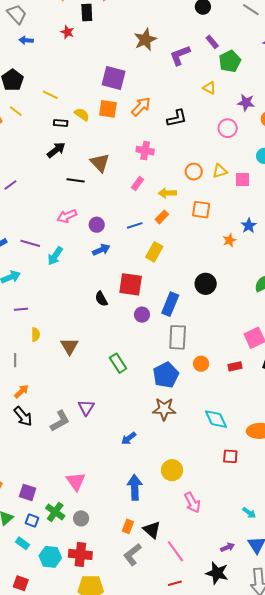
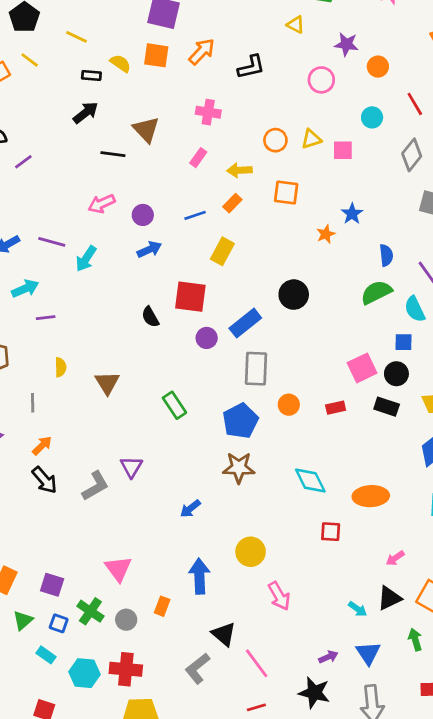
blue rectangle: (170, 304) -> (245, 323), turned 30
purple line: (21, 309) -> (46, 318), moved
orange rectangle: (128, 526) -> (162, 606), moved

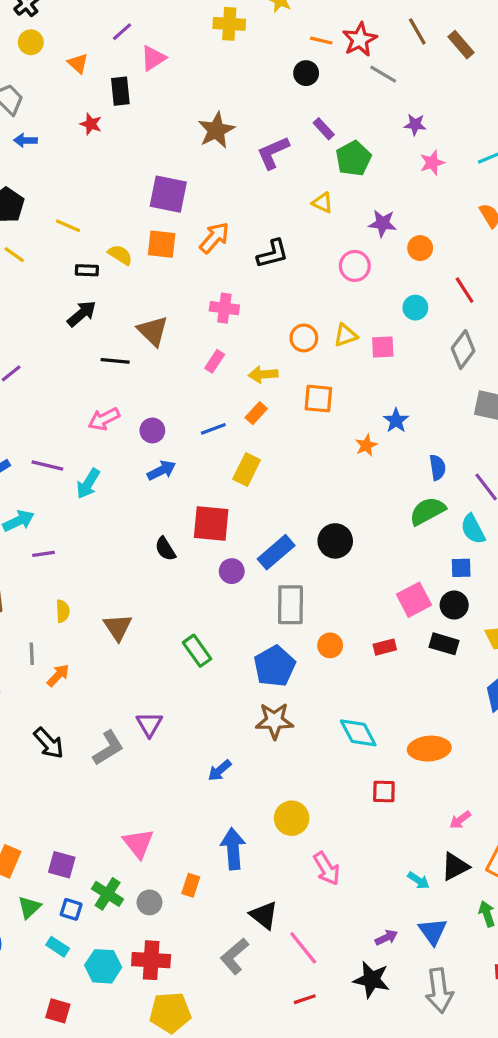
black circle: (294, 295) -> (335, 541), moved
orange arrow: (42, 446) -> (58, 675), moved

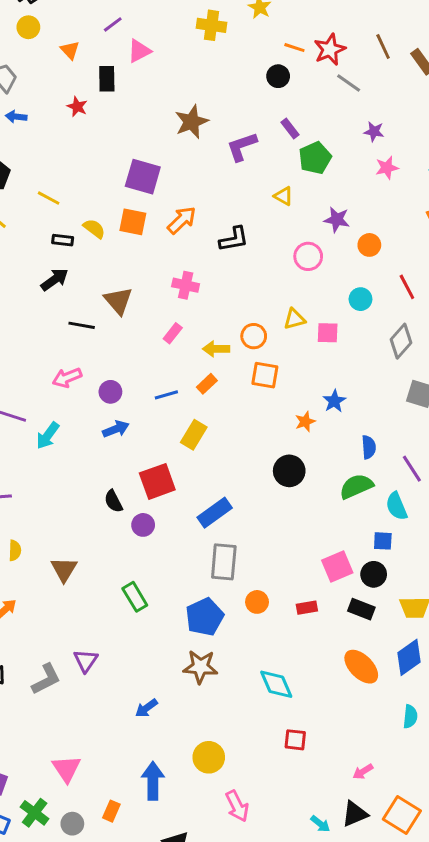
orange circle: (304, 338) -> (254, 336), moved
red square: (211, 524) -> (157, 481), turned -30
black circle: (335, 541) -> (289, 471), moved
purple circle: (232, 571) -> (143, 525), moved
orange ellipse: (429, 749) -> (361, 667), moved, turned 45

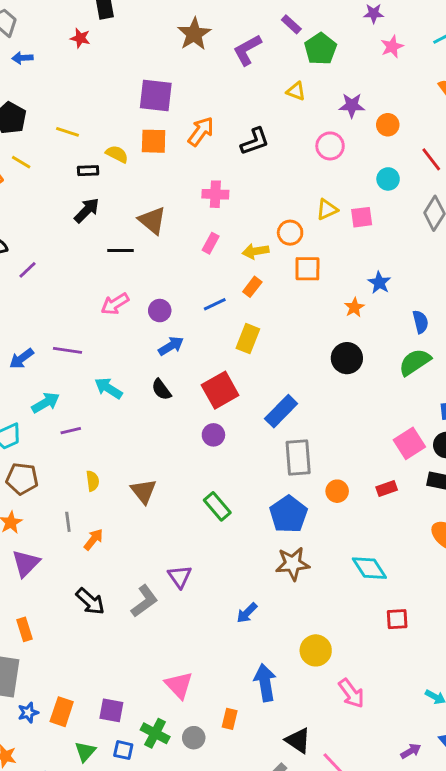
cyan arrow: (48, 436) -> (108, 388), moved, turned 96
black semicircle: (113, 501) -> (161, 390), moved

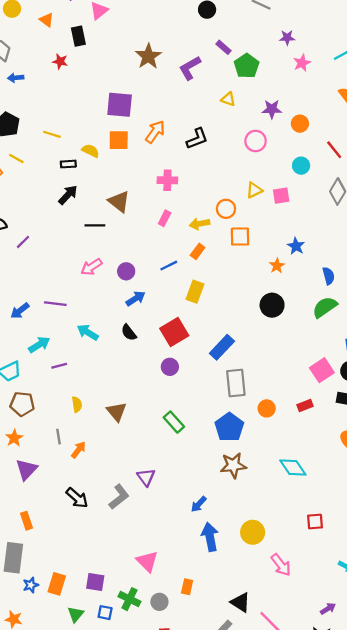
red square: (397, 619) -> (315, 522), moved
blue arrow: (265, 683) -> (210, 537), moved

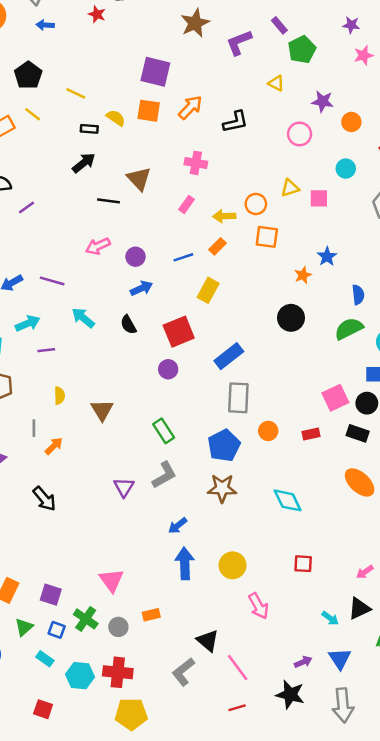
gray L-shape: (119, 497) -> (164, 475), moved
orange rectangle: (187, 587) -> (151, 615), turned 56

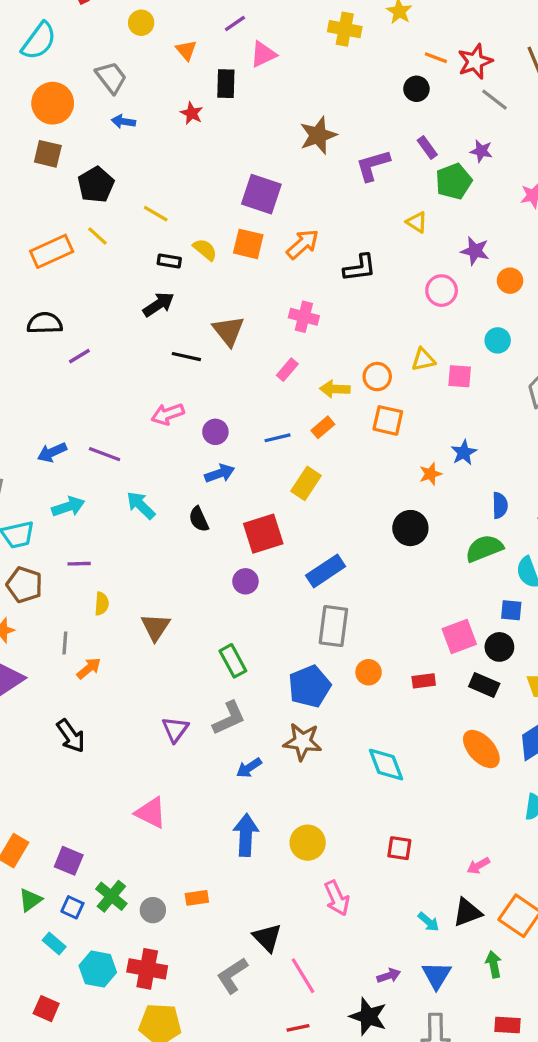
purple star: (351, 25) -> (481, 151), moved
purple line: (46, 350) -> (79, 564), moved
blue arrow: (178, 526) -> (249, 768), moved
pink triangle: (111, 580) -> (151, 813), moved, turned -32

